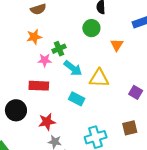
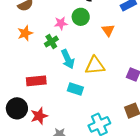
pink star: (45, 60) -> (61, 23), moved
cyan arrow: (73, 68) -> (68, 59), turned 36
red star: (47, 122) -> (39, 116), moved

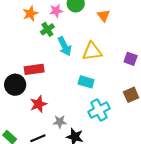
orange star: (25, 33) -> (30, 13), moved
cyan rectangle: (75, 89) -> (86, 82), moved
black circle: (17, 108) -> (15, 85), moved

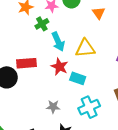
red star: (38, 104) -> (60, 67), moved, turned -30
gray star: (60, 122) -> (53, 107), moved

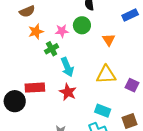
yellow triangle: (85, 48) -> (106, 75), moved
cyan rectangle: (78, 78) -> (103, 111), moved

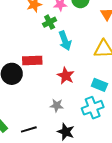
red star: (68, 92) -> (66, 76), moved

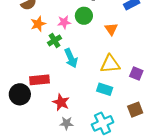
red star: (66, 76) -> (61, 102), moved
cyan rectangle: (99, 85) -> (105, 89), moved

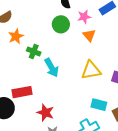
pink star: (64, 22) -> (84, 17), moved
green cross: (54, 40) -> (34, 51), turned -32
cyan rectangle: (105, 89) -> (99, 105), moved

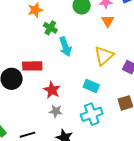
yellow triangle: (91, 70) -> (104, 56), turned -40
cyan rectangle: (99, 105) -> (91, 86), moved

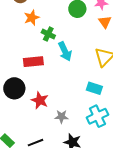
red rectangle: (32, 66) -> (33, 62), moved
red star: (52, 90) -> (40, 100), moved

